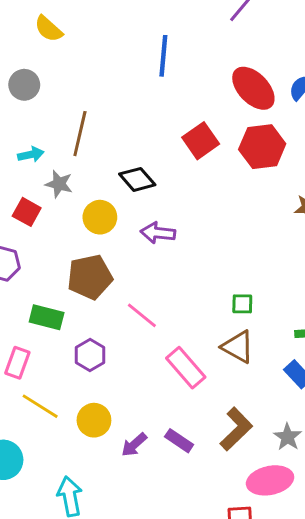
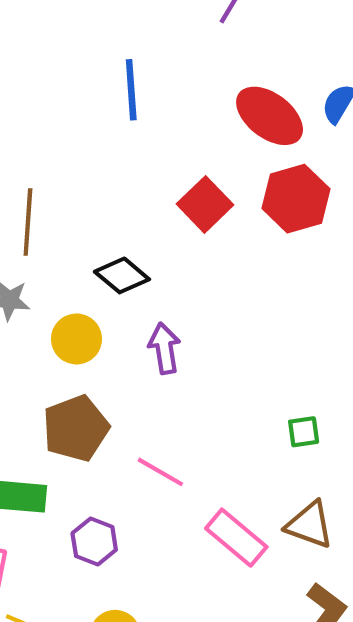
purple arrow: (158, 233) -> (164, 348), turned 84
brown triangle: (238, 347) -> (310, 525), moved

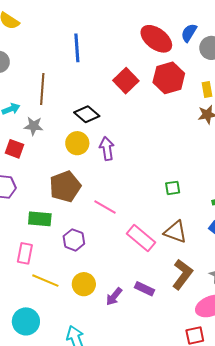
blue line: (131, 90) -> (77, 48), moved
yellow circle: (76, 339) -> (77, 143), moved

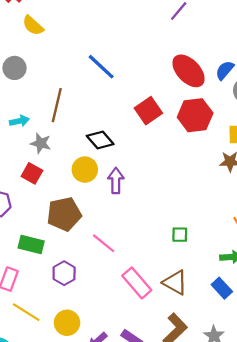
blue line: (77, 48) -> (101, 67), turned -52
red square: (15, 149) -> (32, 173), moved

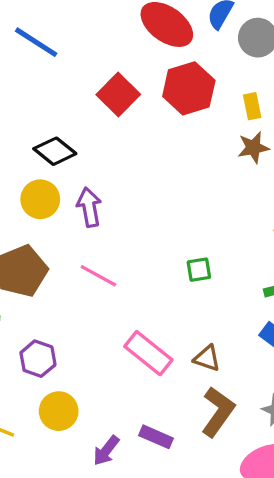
pink line: (104, 243) -> (98, 276), moved
brown triangle: (175, 282) -> (207, 358), moved, size x0.7
yellow circle: (67, 323) -> (59, 411), moved

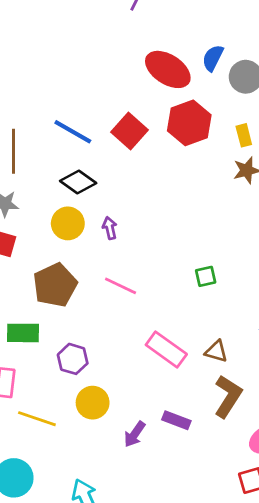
blue line: (36, 42) -> (73, 132), moved
purple arrow: (89, 207) -> (110, 228), size x0.7

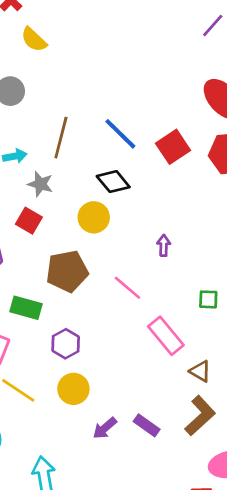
purple arrow: (110, 228) -> (164, 245), moved
pink rectangle: (166, 349) -> (166, 336), moved

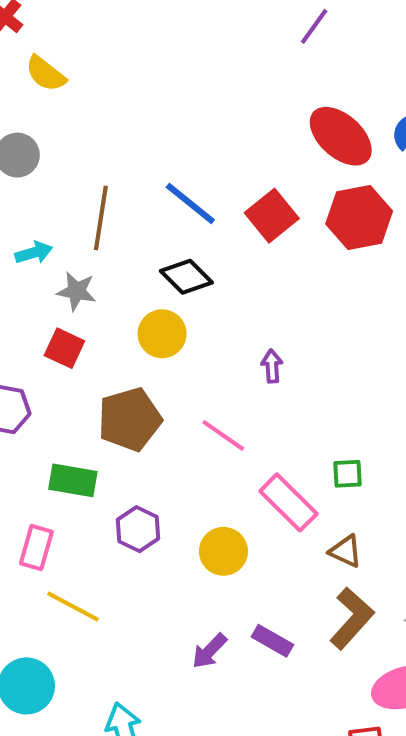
green square: (208, 299) -> (347, 474), moved
yellow circle: (73, 389) -> (223, 551), moved

